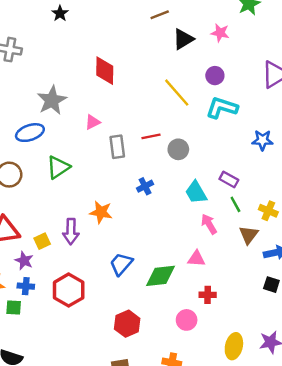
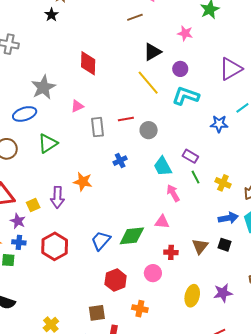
black triangle: (183, 39) -> (152, 52), moved
brown triangle: (249, 235) -> (200, 246), moved
blue trapezoid: (121, 264) -> (101, 241), moved
red hexagon: (127, 324) -> (116, 280), moved

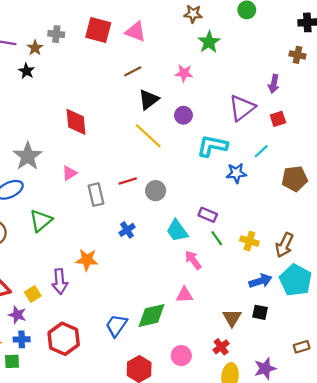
brown line: (135, 17) -> (133, 71), moved
cyan L-shape: (186, 96) -> (212, 146), moved
red cross: (171, 252) -> (221, 347), moved, turned -32

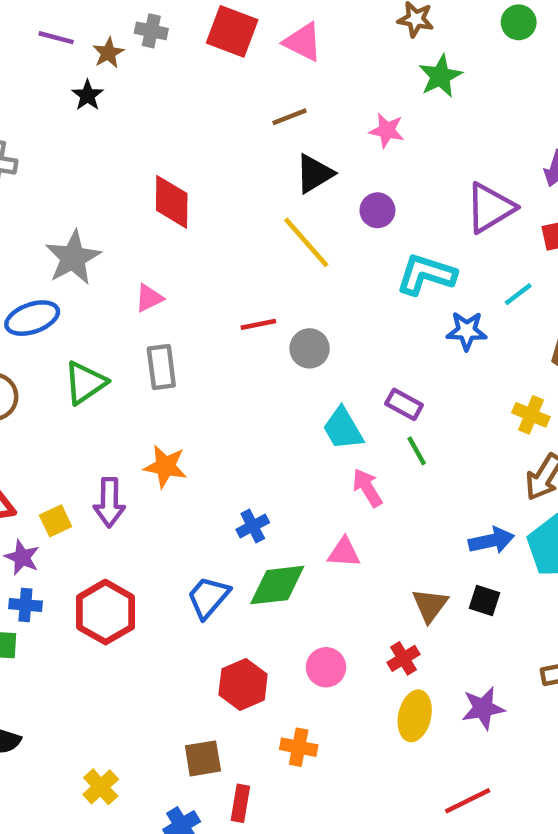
gray rectangle: (96, 195) -> (161, 367), moved
blue cross: (127, 230) -> (253, 526), moved
yellow cross: (249, 241) -> (531, 415), moved

